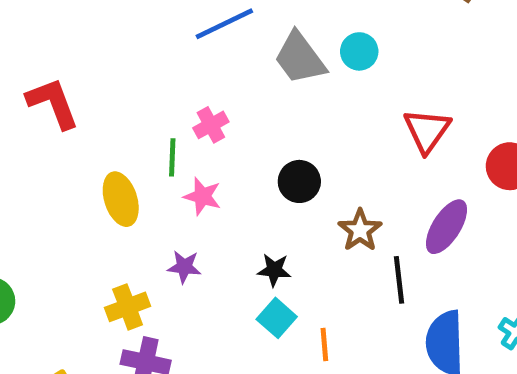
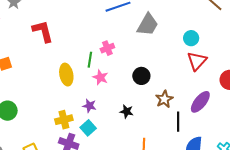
cyan circle: (359, 51) -> (191, 38), moved
gray trapezoid: (300, 58) -> (148, 25), turned -120
cyan square: (277, 318) -> (88, 128), moved

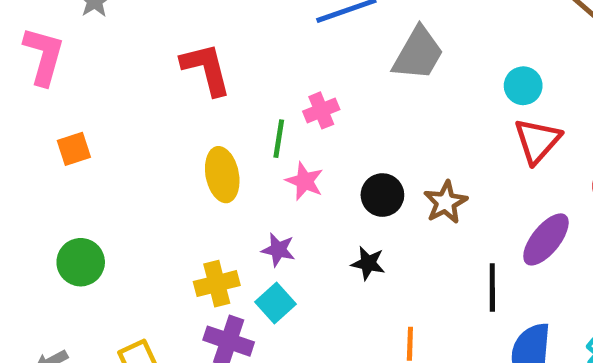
red L-shape: (43, 31) -> (206, 69), moved
black circle: (141, 76) -> (382, 195), moved
brown star: (164, 99) -> (446, 202), moved

